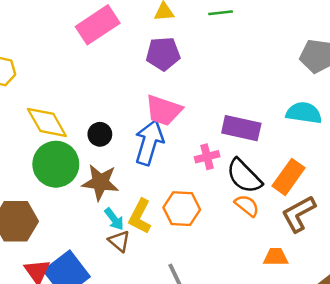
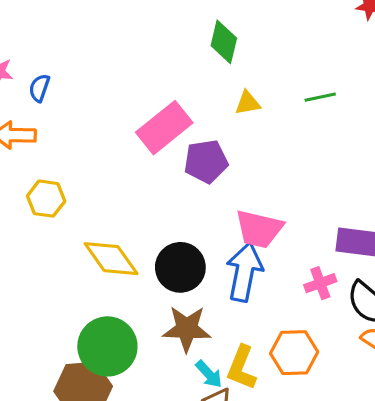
purple pentagon: (163, 54) -> (206, 161), moved
black circle: (100, 134) -> (180, 267), size x1.6
green circle: (56, 164) -> (107, 346), moved

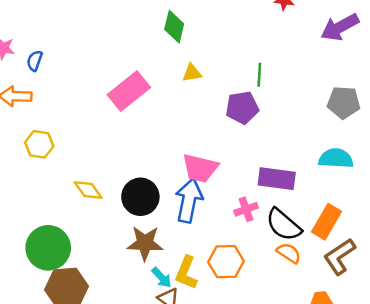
green line: (320, 97) -> (259, 75), moved, turned -75
purple pentagon: (206, 161) -> (242, 108), moved
yellow diamond: (111, 259) -> (88, 190), size x0.7
green circle: (107, 346) -> (48, 248), moved

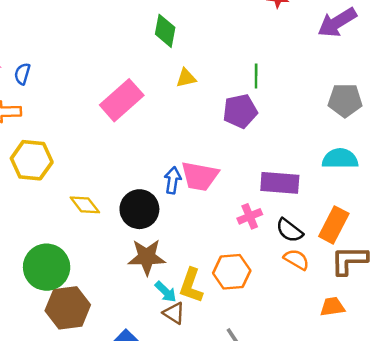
yellow hexagon: (39, 144) -> (32, 160), size x1.4
blue arrow: (189, 200) -> (173, 180), moved, size x0.6
black semicircle: (284, 225) -> (289, 230), size x0.7
brown L-shape: (340, 256) -> (349, 260), turned 36

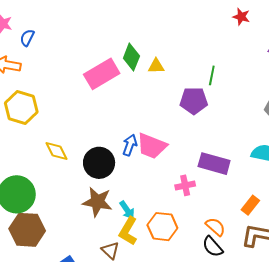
green diamond: (165, 31) -> (131, 57), moved
orange rectangle: (334, 225) -> (250, 205), size x0.7
black semicircle: (289, 230) -> (213, 247), moved
cyan arrow: (166, 292) -> (127, 210), moved

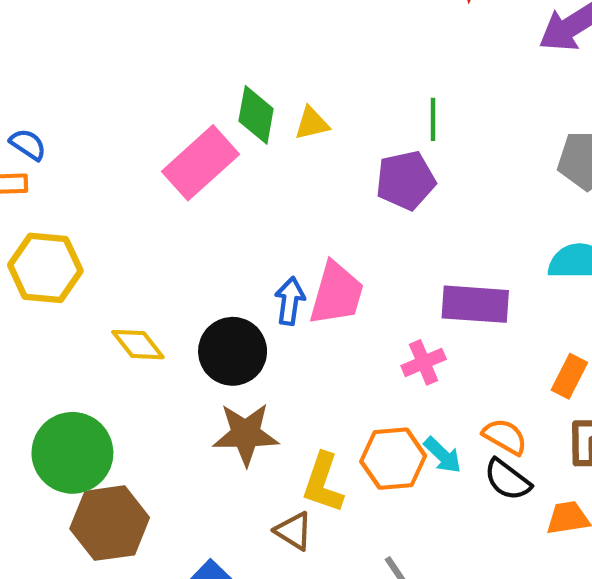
blue semicircle: (27, 38) -> (28, 144), moved, turned 108
pink trapezoid: (152, 146) -> (337, 294), turned -84
cyan arrow: (127, 210) -> (443, 455), moved

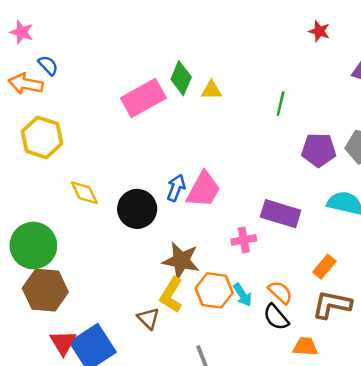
purple pentagon: (406, 180) -> (319, 150), moved
brown star: (246, 434) -> (181, 261), moved

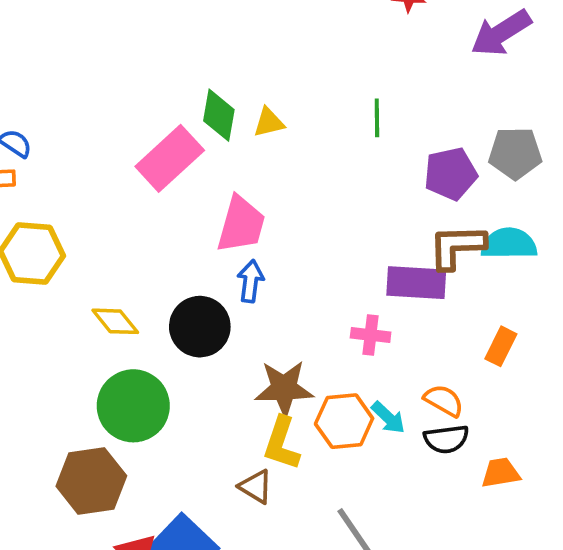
pink trapezoid: (203, 190) -> (241, 224), moved
pink cross: (244, 240) -> (371, 335), turned 30
green circle: (33, 246) -> (133, 406), moved
brown L-shape: (332, 305) -> (457, 247), moved
black semicircle: (276, 317) -> (446, 439), turned -44

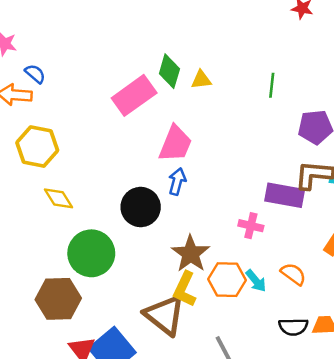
yellow diamond: (115, 321) -> (59, 198), moved
brown star: (284, 388) -> (191, 254), turned 30
black semicircle: (446, 439) -> (293, 327), moved
brown triangle: (256, 487) -> (165, 315), size x1.8

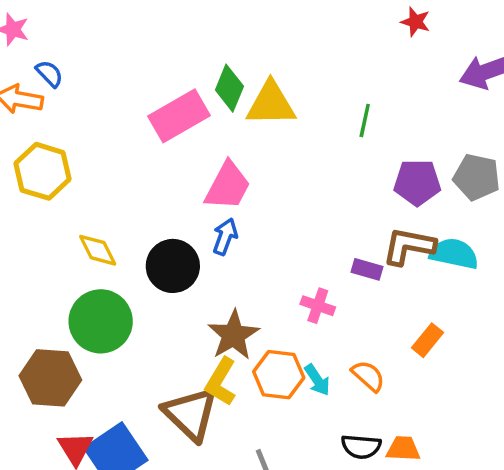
yellow triangle: (201, 80) -> (271, 104), size x1.8
purple rectangle: (285, 195) -> (367, 269), size x0.6
yellow diamond: (59, 198) -> (98, 250), moved

